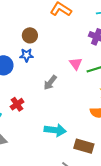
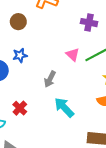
brown circle: (30, 35) -> (18, 22), moved
cyan arrow: (55, 130) -> (64, 107), moved, turned -130

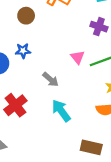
gray arrow: (50, 79) -> (51, 79), turned -84
red cross: (20, 108) -> (15, 105), size x1.5

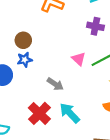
brown circle: (26, 16) -> (23, 40), moved
red cross: (15, 105) -> (39, 113), moved

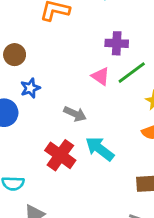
purple cross: (95, 26) -> (117, 43), moved
brown circle: (23, 40) -> (15, 55), moved

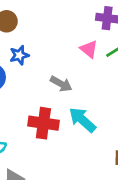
red cross: (60, 155) -> (43, 123), turned -32

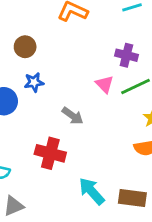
cyan arrow: (82, 120) -> (92, 191), moved

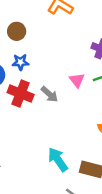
pink triangle: (104, 84) -> (77, 80), moved
red cross: (50, 153) -> (21, 94), moved

